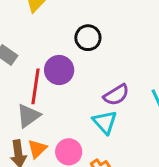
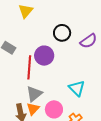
purple semicircle: (116, 95) -> (88, 41), moved
gray triangle: (28, 116) -> (34, 94), moved

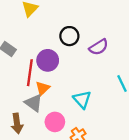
gray triangle: (34, 94) -> (34, 103), turned -48
orange triangle: (33, 109) -> (43, 88), moved

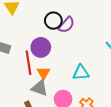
purple semicircle: (99, 47) -> (66, 25), moved
cyan triangle: (82, 100) -> (81, 73), turned -36

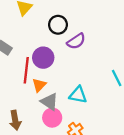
black circle: (53, 21) -> (58, 25), moved
gray triangle: (40, 88) -> (49, 102), moved

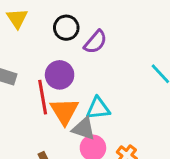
orange triangle: (39, 85) -> (64, 111), size x1.5
cyan triangle: (78, 95) -> (98, 108), moved

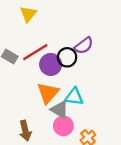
black circle: (66, 28) -> (67, 57), moved
red line: (43, 97) -> (35, 52), moved, turned 55

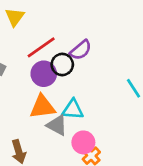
red line: (35, 52) -> (41, 47), moved
orange triangle: (48, 93) -> (42, 107), turned 45
pink circle: (63, 126) -> (83, 142), moved

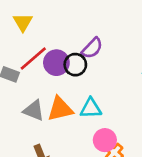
red line: (41, 47) -> (33, 59), moved
purple circle: (44, 74) -> (56, 63), moved
gray triangle: (57, 125) -> (34, 110), moved

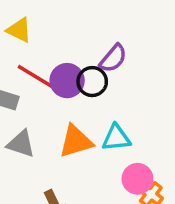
yellow triangle: (23, 22) -> (19, 30), turned -30
red line: (33, 59) -> (36, 77), turned 76
gray triangle: (34, 110) -> (21, 144), moved

